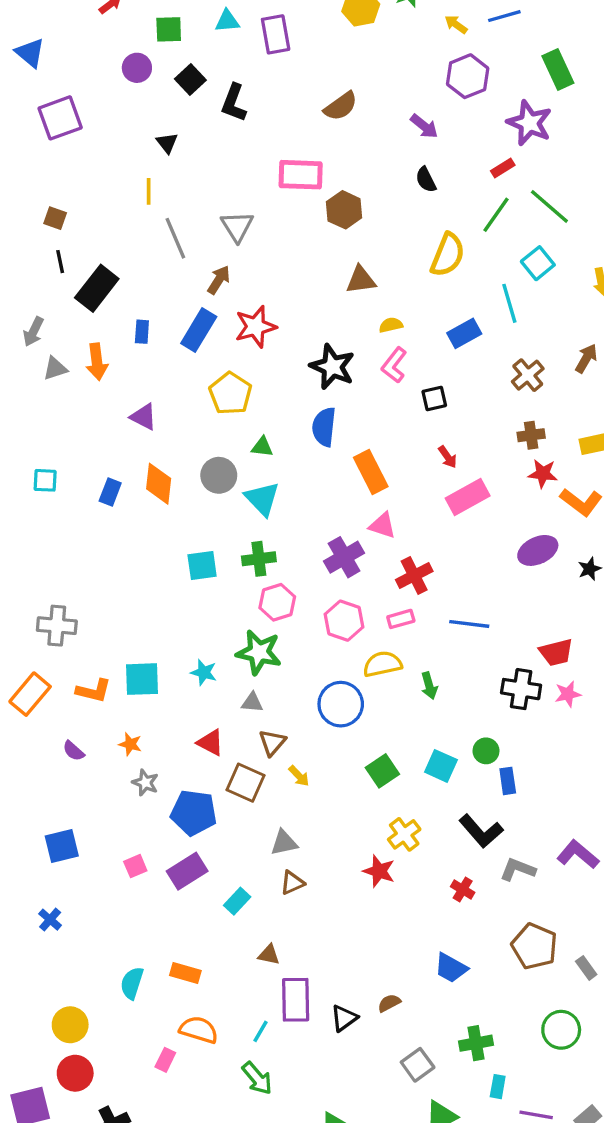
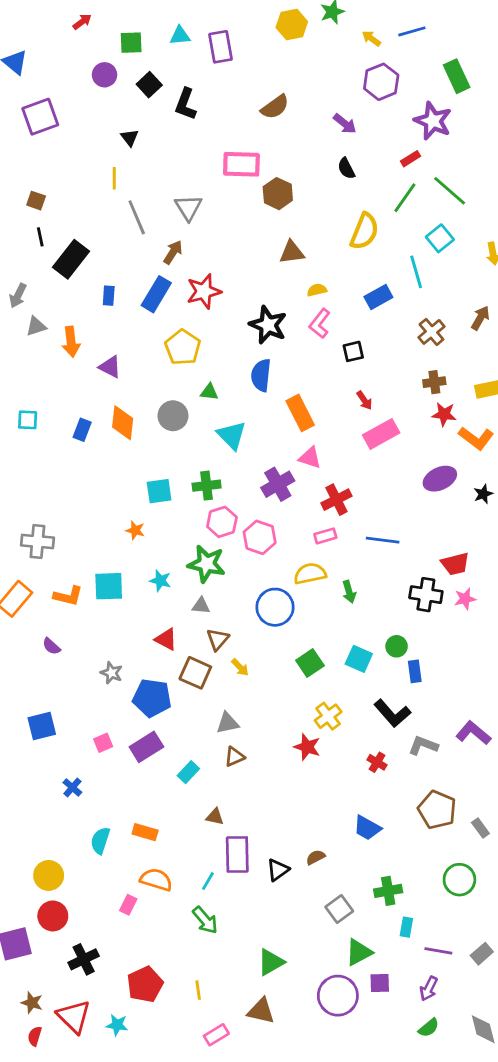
orange arrow: (97, 362) -> (71, 342), moved
cyan triangle: (262, 499) -> (232, 435), moved
pink hexagon: (344, 621) -> (260, 537), moved
orange star: (130, 744) -> (135, 530), moved
blue cross: (50, 920) -> (72, 787), moved

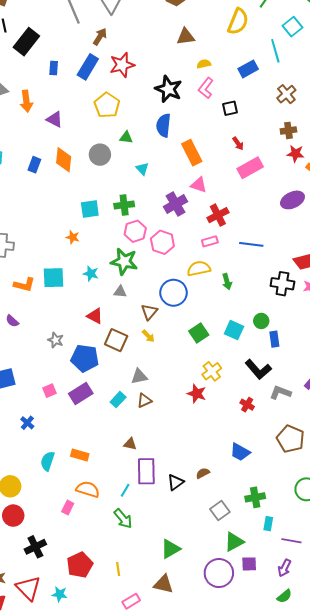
cyan triangle: (232, 435) -> (142, 169), size x0.6
brown triangle: (218, 639) -> (149, 312), moved
cyan rectangle: (188, 772) -> (118, 400), moved

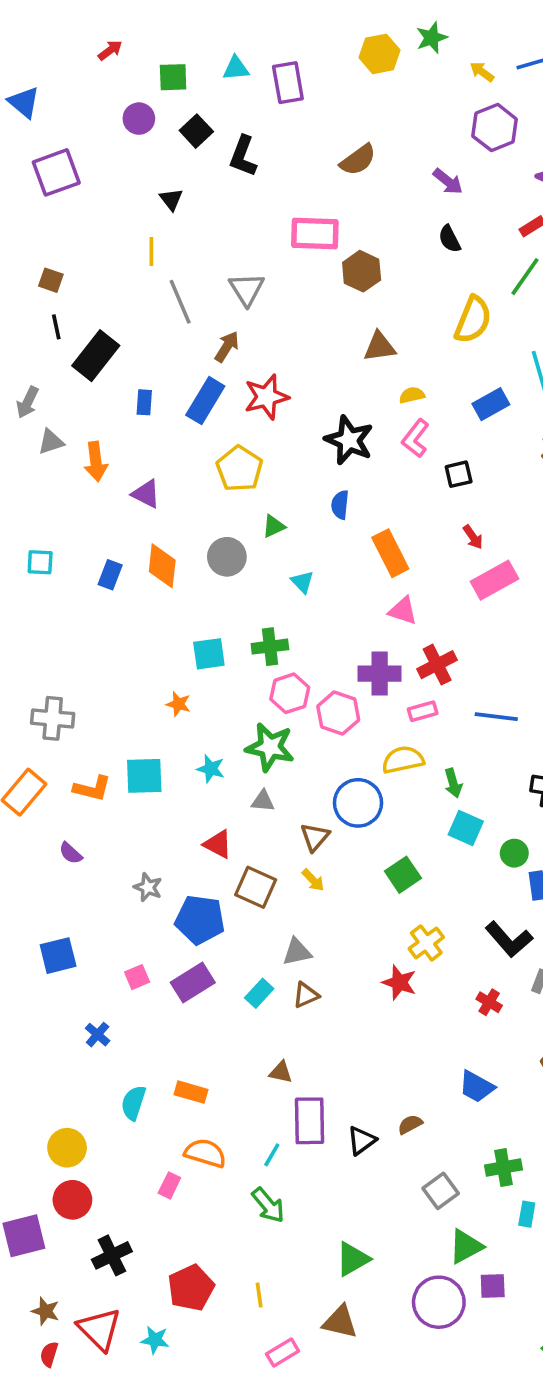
blue semicircle: (163, 125) -> (340, 505), size x0.7
green triangle: (126, 137) -> (274, 526), turned -32
purple cross: (176, 204) -> (380, 674), moved, turned 30
cyan square: (234, 330) -> (466, 828), moved

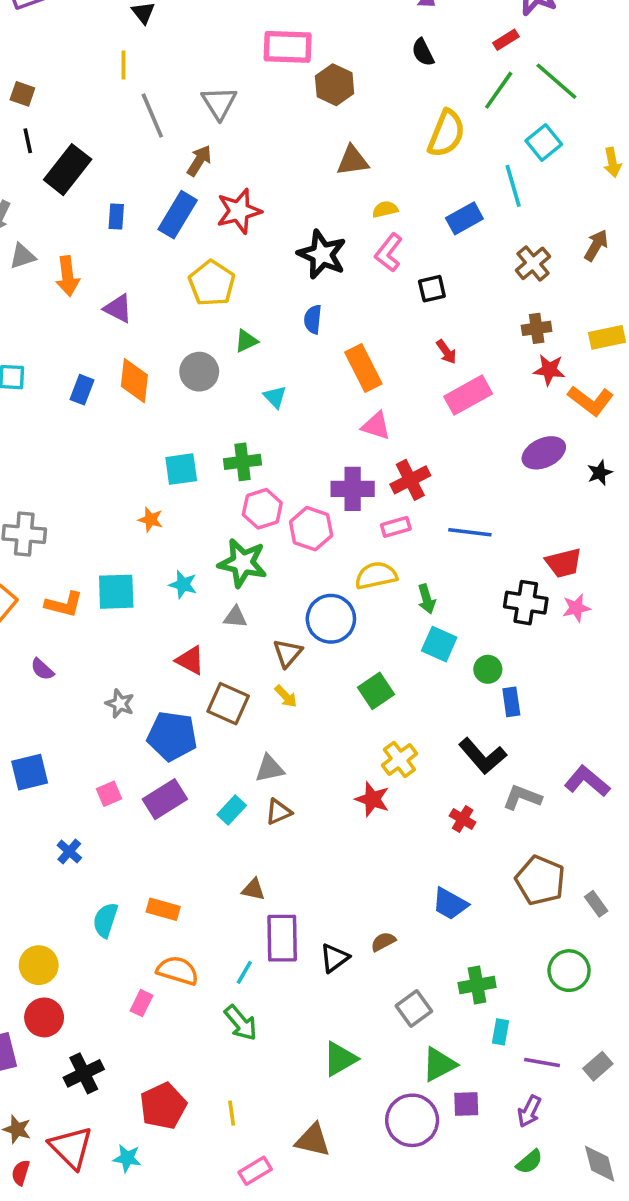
green triangle: (353, 1259) -> (340, 1059), moved

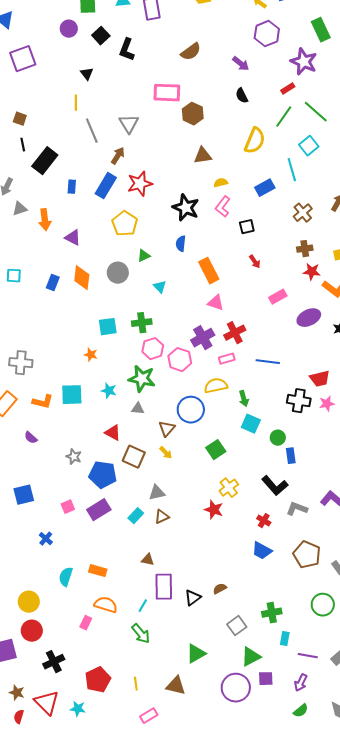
pink rectangle: (468, 395) -> (278, 297), moved, size x0.7
purple cross: (353, 489) -> (203, 338), turned -30
blue trapezoid: (450, 904) -> (262, 551), moved
brown triangle: (313, 1140) -> (176, 686), moved

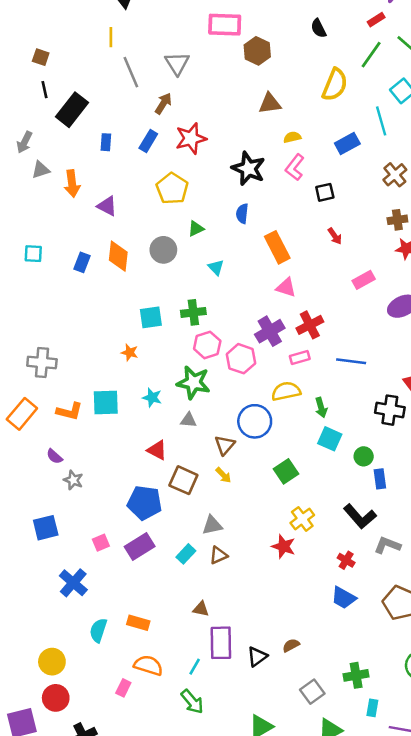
blue rectangle: (106, 186) -> (148, 141), size x0.7
gray star: (74, 457) -> (73, 480), moved
blue cross: (46, 539) -> (73, 583), size x1.6

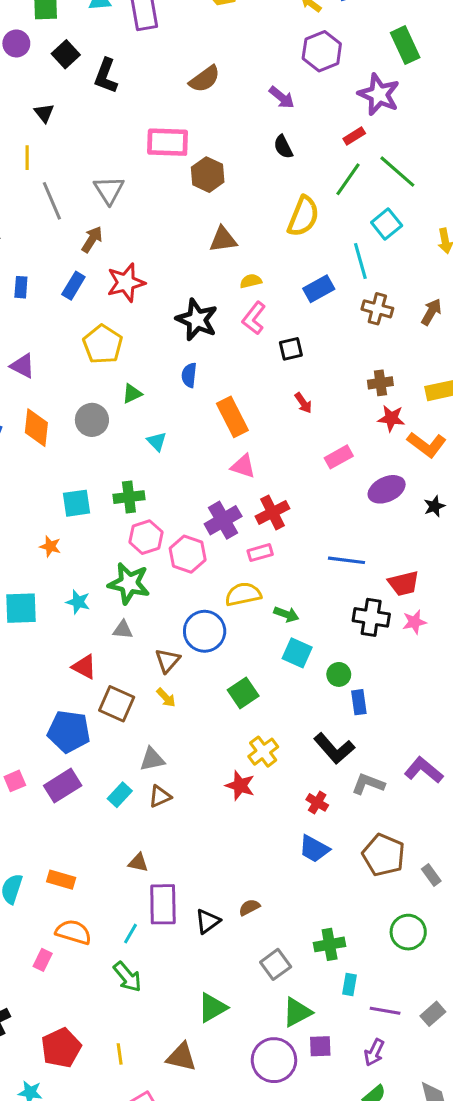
brown cross: (395, 175) -> (377, 309), moved, turned -35
blue line: (351, 361) -> (346, 560), moved
green arrow: (321, 408) -> (286, 614), turned -54

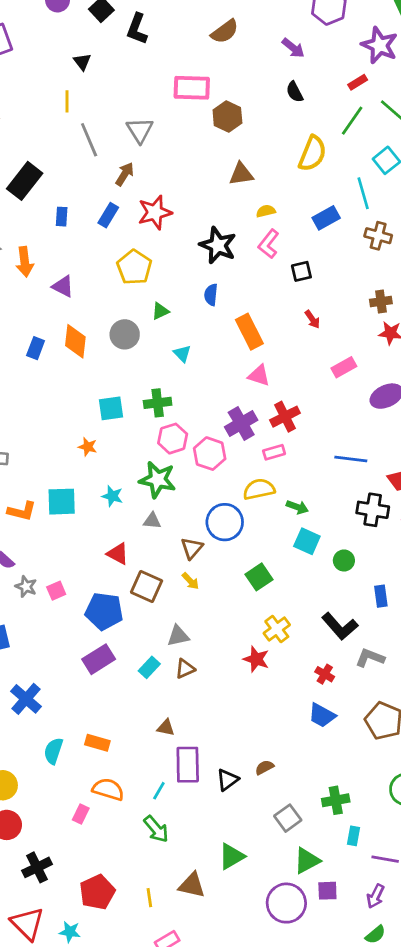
blue rectangle: (359, 702) -> (381, 596), moved
pink square: (15, 781) -> (56, 591), moved
brown triangle: (181, 1057) -> (192, 885), moved

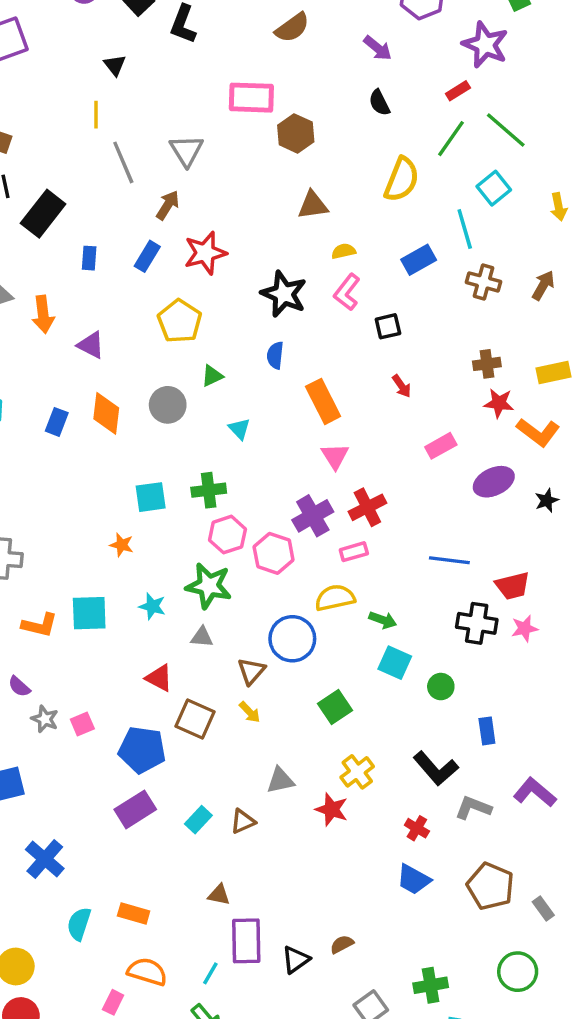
pink triangle: (259, 375) -> (335, 456), turned 40
gray triangle: (178, 636) -> (280, 780), moved

